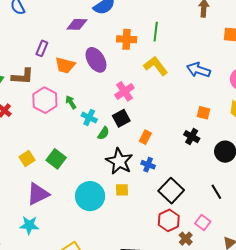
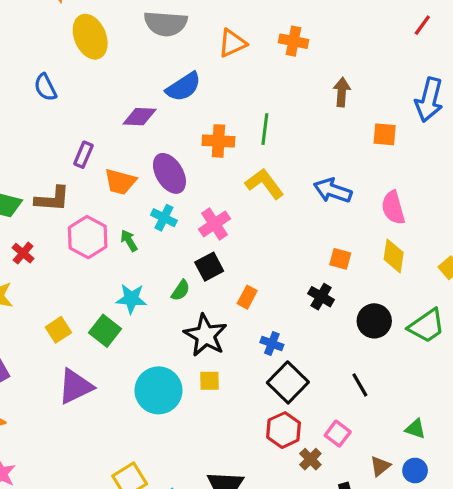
cyan cross: (89, 117) -> (164, 218), moved
blue cross: (148, 165) -> (272, 343), moved
cyan star: (29, 225) -> (131, 299), moved

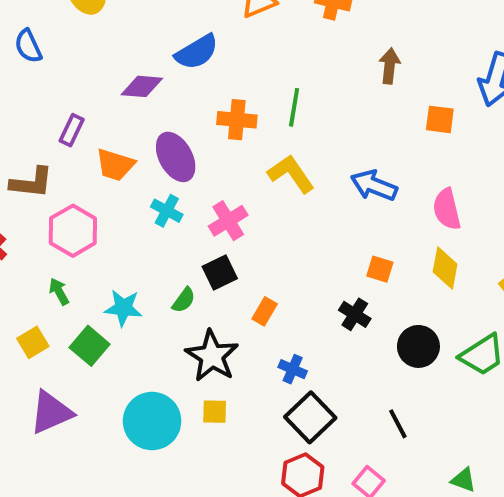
green arrow: (129, 241) -> (59, 292), moved

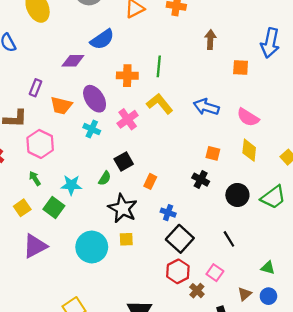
pink semicircle: (447, 209) -> (248, 117), turned -40
pink cross: (228, 221) -> (128, 119), moved

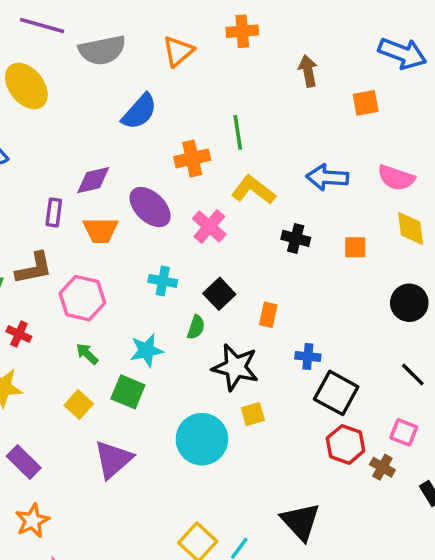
blue arrow: (270, 43) -> (402, 53), turned -68
purple diamond: (73, 61) -> (93, 180), moved
cyan cross: (92, 129) -> (163, 281), moved
black cross: (201, 180) -> (296, 238), moved

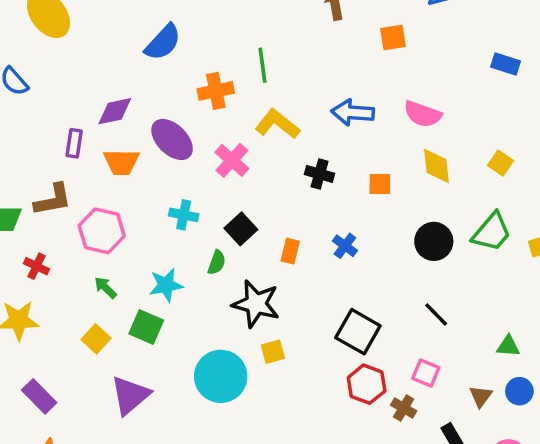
blue cross: (308, 357) -> (345, 246), moved, turned 30

